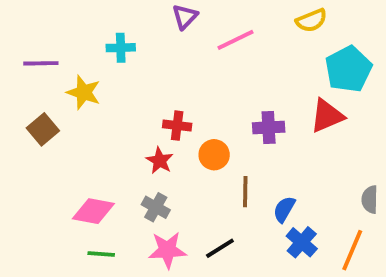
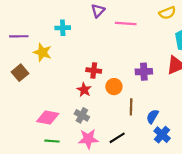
pink line: (236, 40) -> (126, 24), turned 30

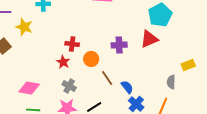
brown line: (131, 107) -> (107, 78), turned -35
gray cross: (82, 115) -> (69, 86), moved
blue semicircle: (152, 116) -> (127, 87), turned 112

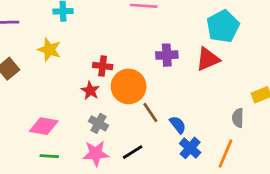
yellow star: (24, 27) -> (49, 50), moved
purple cross: (119, 45) -> (167, 55), moved
orange circle: (91, 59) -> (129, 86), size x1.6

